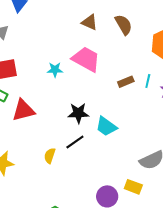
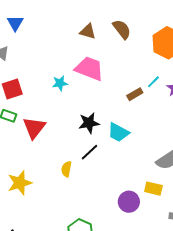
cyan line: (148, 81) -> (153, 82), turned 40
brown rectangle: (126, 82) -> (135, 94), moved
red triangle: (23, 110) -> (34, 128), turned -30

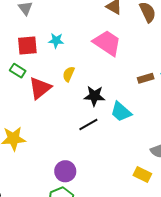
cyan star: (60, 83) -> (56, 41), moved
yellow semicircle: (66, 169) -> (69, 74), moved
purple circle: (129, 202) -> (65, 171), moved

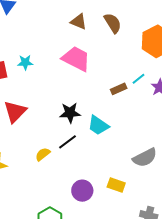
yellow semicircle: (69, 74) -> (43, 154), moved, turned 35
purple circle: (65, 171) -> (82, 191), moved
yellow rectangle: (142, 174) -> (116, 185), moved

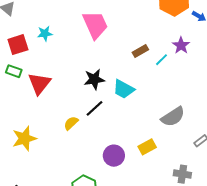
pink trapezoid: (76, 59) -> (95, 25), turned 44
cyan line: (139, 79) -> (161, 60), moved
yellow rectangle: (116, 185) -> (147, 147), turned -42

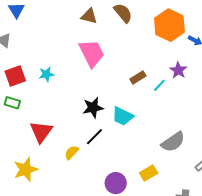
cyan star: (45, 33) -> (46, 74), moved
red triangle: (39, 83) -> (41, 132), moved

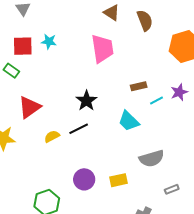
cyan star: (46, 74) -> (49, 41), moved
black star: (93, 108) -> (86, 101), turned 30
cyan trapezoid: (123, 116) -> (129, 121), moved

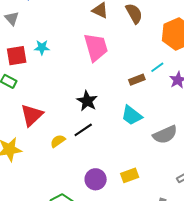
cyan line: (156, 100) -> (157, 67), moved
gray semicircle: (152, 158) -> (165, 135), moved

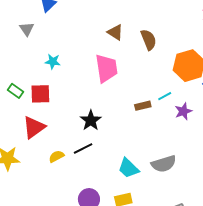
red square: (17, 56) -> (40, 94), moved
cyan trapezoid: (132, 115) -> (129, 168), moved

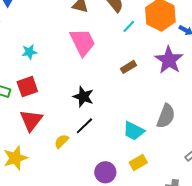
cyan line: (165, 96) -> (129, 26), moved
purple star: (183, 111) -> (169, 60), size x1.6
gray semicircle: (164, 164) -> (166, 116), turned -35

